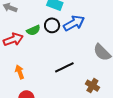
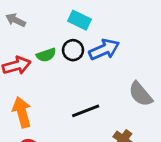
orange arrow: (20, 72) -> (22, 112), size x1.5

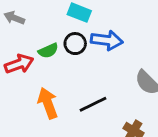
blue arrow: (104, 49) -> (107, 40), turned 36
orange arrow: (22, 112) -> (48, 103), moved

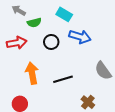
black circle: (75, 44) -> (51, 42), moved
green semicircle: (48, 51) -> (34, 23), moved

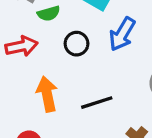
blue arrow: (80, 37) -> (122, 34), turned 105

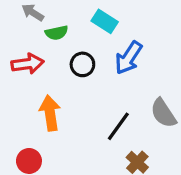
black line: (97, 103) -> (118, 126), moved, turned -40

